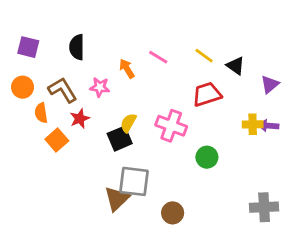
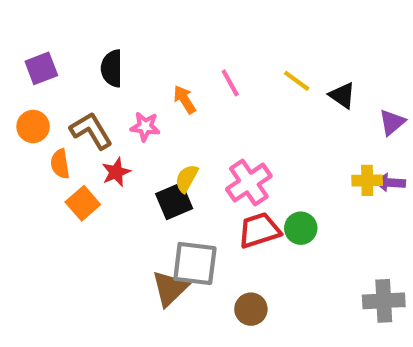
purple square: (28, 47) -> (41, 68), turned -35
pink line: (158, 57) -> (230, 83), turned 30
red trapezoid: (207, 94) -> (259, 230), moved
pink cross: (171, 126) -> (249, 183), turned 36

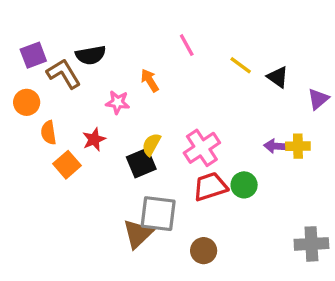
black semicircle: (112, 68) -> (91, 55), turned -100
pink line: (230, 83) -> (187, 45), moved
brown L-shape: (91, 131) -> (64, 74), moved
purple arrow: (390, 183) -> (276, 146), moved

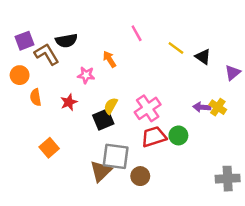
yellow cross: (298, 146) -> (218, 107), turned 35
orange square: (67, 165) -> (49, 148), moved
brown circle: (204, 251) -> (140, 176), moved

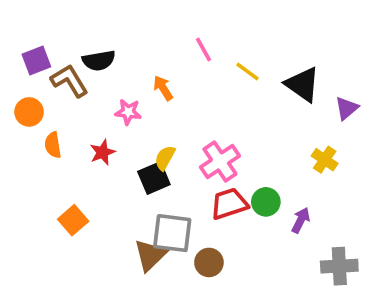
yellow line: (176, 48) -> (248, 72), moved
black triangle: (203, 57) -> (303, 84), size x1.5
purple arrow: (202, 107) -> (301, 220), moved, turned 112

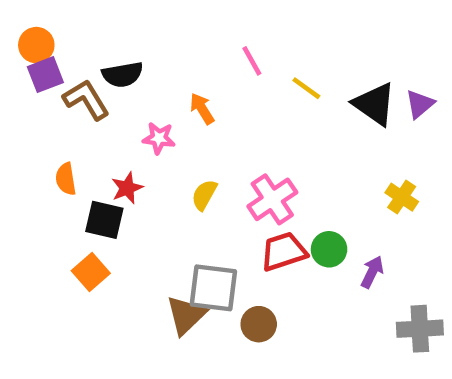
purple triangle: (347, 108) -> (420, 104), moved
orange circle: (29, 112) -> (36, 45), moved
black square: (154, 178) -> (104, 220), moved, turned 36

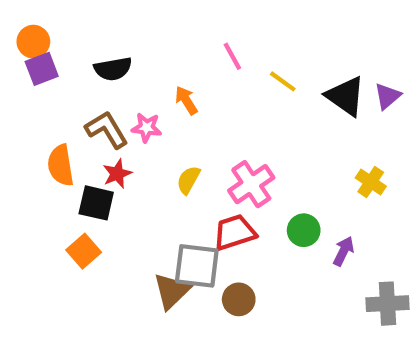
brown L-shape: (86, 100) -> (107, 130), moved
orange semicircle: (66, 179) -> (61, 165), size x1.4
red trapezoid: (284, 252) -> (235, 232), moved

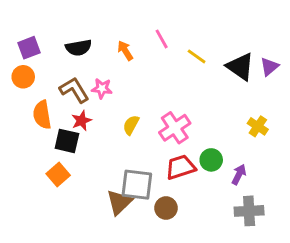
orange circle: (33, 42) -> (23, 77), moved
orange arrow: (186, 100) -> (125, 51), moved
red trapezoid: (235, 232) -> (181, 167), moved
gray cross: (387, 304) -> (249, 211), moved

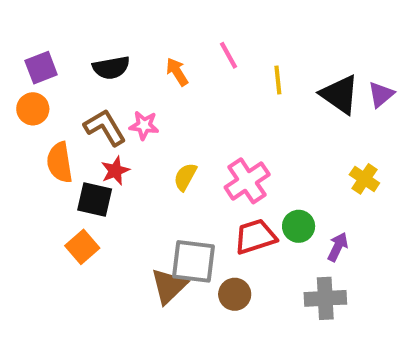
yellow line: (197, 56) -> (278, 80), turned 48
gray cross: (249, 211) -> (325, 298), moved

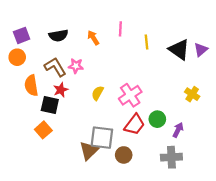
pink line: (229, 55) -> (120, 29), turned 32
red trapezoid: (255, 237) -> (135, 125), turned 145

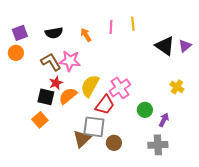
yellow line: (146, 42) -> (133, 24), moved
pink star: (76, 66) -> (70, 61), size x1.5
orange semicircle: (31, 85) -> (68, 96), moved, turned 60
yellow semicircle: (98, 93) -> (90, 86), size x1.6
red trapezoid: (135, 125) -> (105, 105), moved

